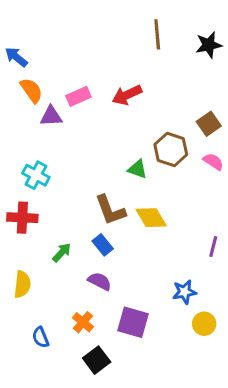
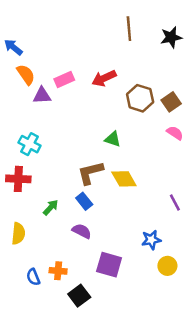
brown hexagon: (171, 149) -> (140, 98), moved
brown L-shape: (110, 210) -> (90, 173), turned 96
purple line: (213, 246) -> (175, 202), turned -42
orange cross: (83, 322) -> (58, 271), moved, turned -35

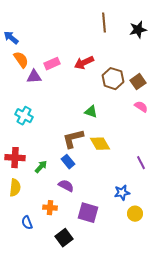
red cross: (18, 179) -> (15, 158), moved
orange cross: (58, 271) -> (50, 208), moved

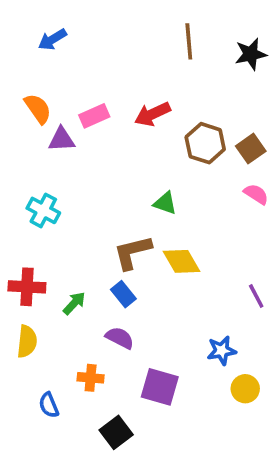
blue arrow: (11, 38) -> (52, 39), moved, turned -70

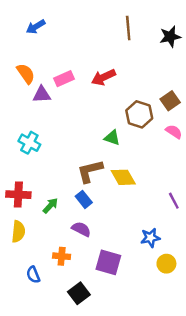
brown hexagon: (205, 143) -> (139, 114), moved

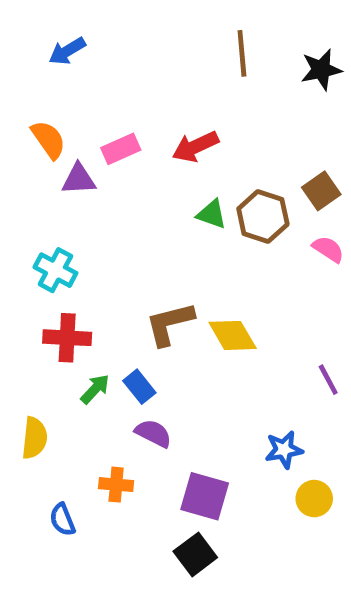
green triangle: (112, 138) -> (212, 214), moved
red cross: (18, 195) -> (67, 338), moved
blue rectangle: (84, 199) -> (139, 387), moved
black square: (79, 293) -> (195, 554), moved

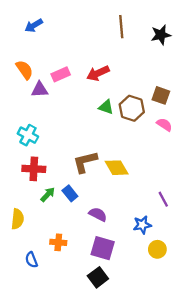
brown square: (321, 191) -> (161, 95), turned -36
purple line: (328, 380) -> (163, 199), moved
purple semicircle: (153, 433) -> (98, 214), moved

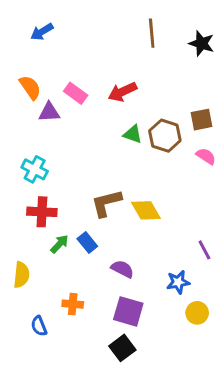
black star: (161, 35) -> (202, 43), turned 30
pink rectangle: (61, 74) -> (76, 93), turned 60
brown square: (161, 95) -> (202, 120), turned -30

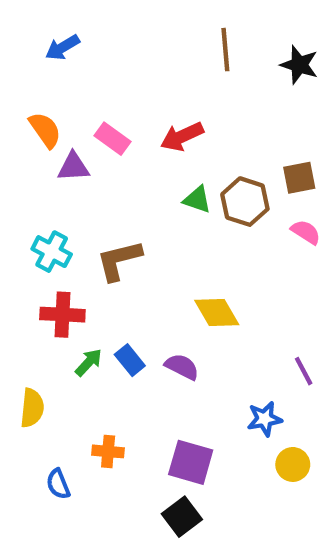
brown L-shape: (106, 203) -> (119, 260), moved
purple semicircle: (122, 269) -> (182, 367), moved

